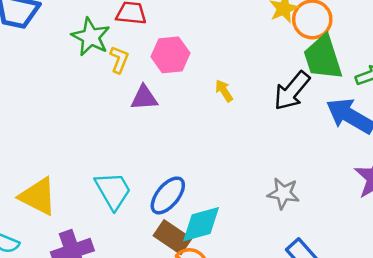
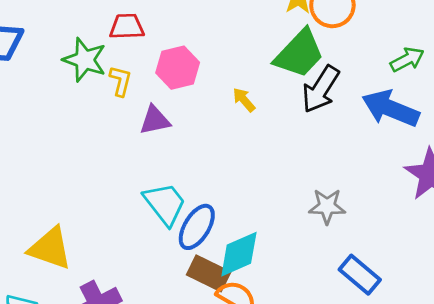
green trapezoid: (323, 58) -> (299, 54), moved, turned -111
cyan trapezoid: (113, 191) -> (165, 204), moved

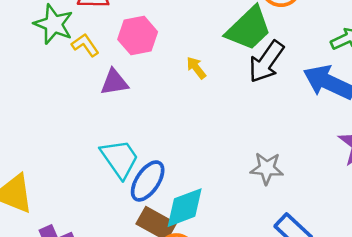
yellow L-shape: (121, 81) -> (85, 45), turned -52

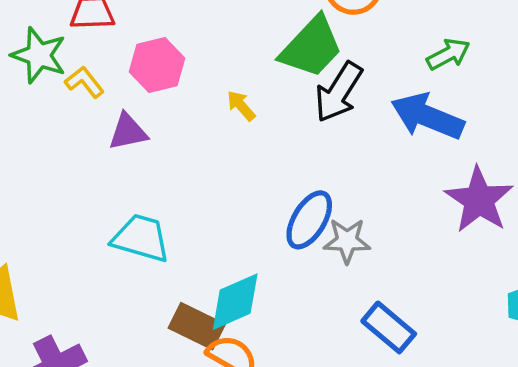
cyan trapezoid: (120, 159) -> (141, 238), turned -36
blue ellipse: (148, 181) -> (309, 220), moved

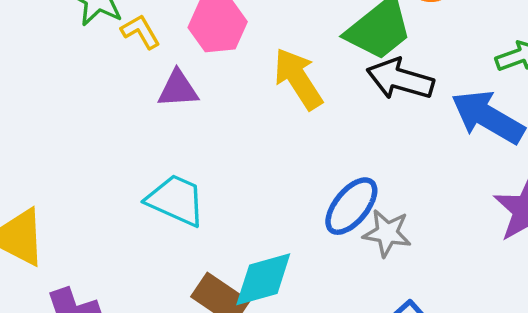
black arrow: (339, 92) -> (400, 79), turned 66
yellow arrow: (241, 106) -> (298, 79), size x1.8

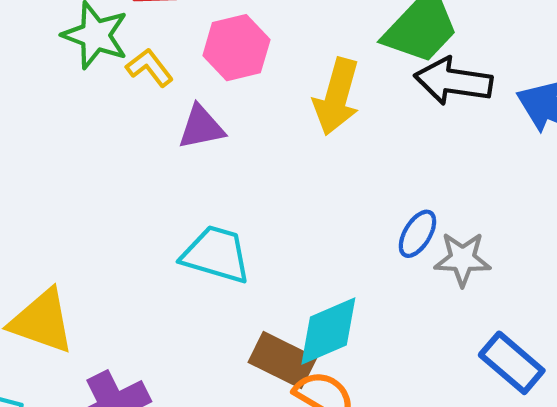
yellow arrow: (298, 79) -> (337, 97), turned -124
blue ellipse: (351, 206) -> (417, 234), size x0.7

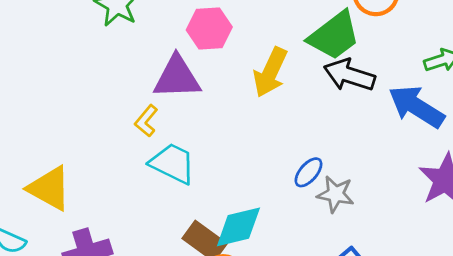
yellow L-shape: (150, 68) -> (146, 121), moved, turned -112
purple triangle: (201, 127) -> (177, 77), size x1.5

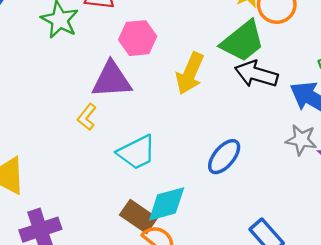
cyan trapezoid: (173, 163) -> (137, 152), moved, turned 129
blue ellipse: (308, 172) -> (224, 157), size x1.4
gray star: (336, 194) -> (301, 140), moved

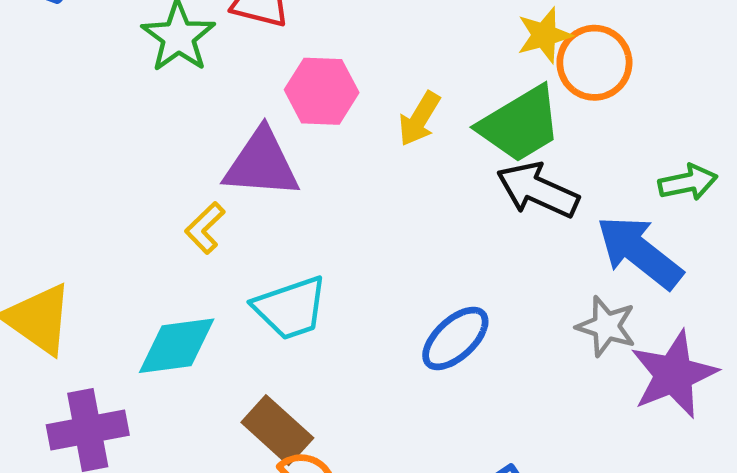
yellow arrow: (190, 73) -> (419, 119), moved, size x0.7
cyan diamond: (167, 204) -> (177, 346), moved

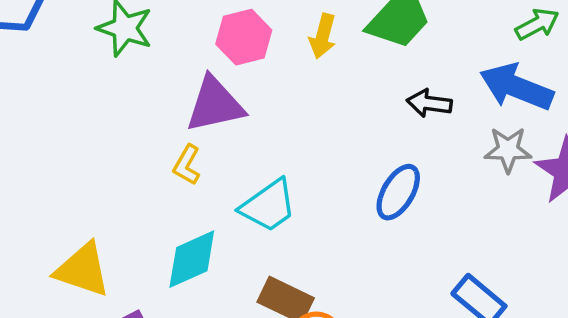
black arrow: (538, 190) -> (429, 103), moved, size x0.7

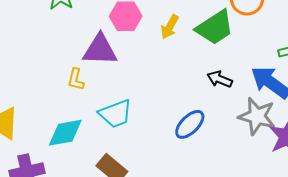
gray star: (508, 150) -> (257, 116), size x1.4
yellow L-shape: (187, 165) -> (76, 79), turned -30

